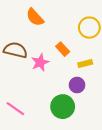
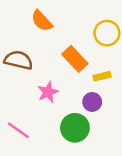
orange rectangle: (63, 49) -> (75, 59), size x1.5
pink star: (40, 62) -> (48, 92), moved

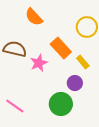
yellow rectangle: (102, 76) -> (83, 62), turned 64
pink star: (48, 92) -> (39, 63), moved

